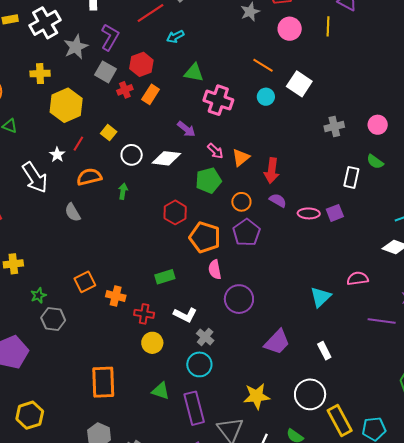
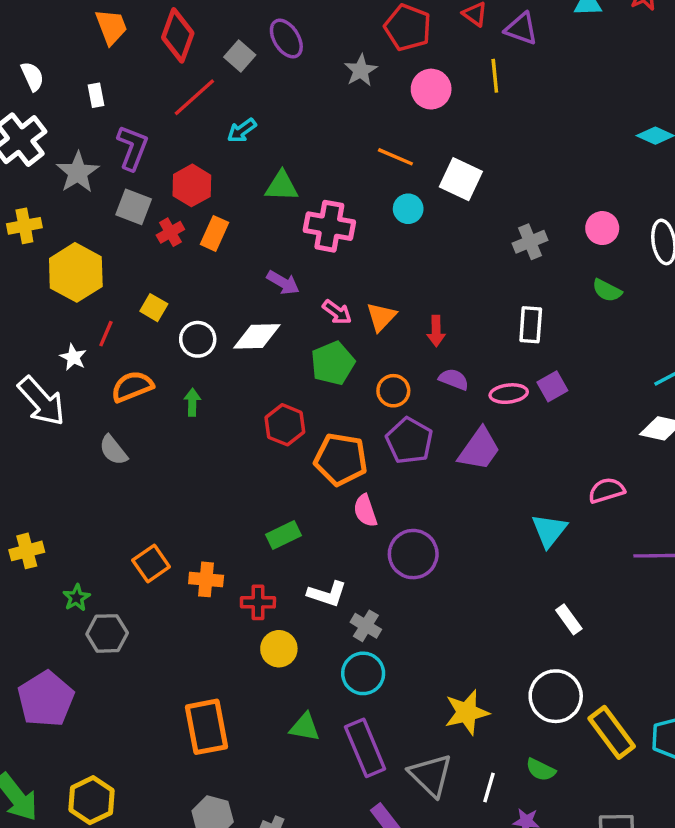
red arrow: (272, 171) -> (436, 331), size x0.7
white rectangle: (351, 177) -> (531, 325), moved
purple trapezoid: (277, 342) -> (479, 449), moved

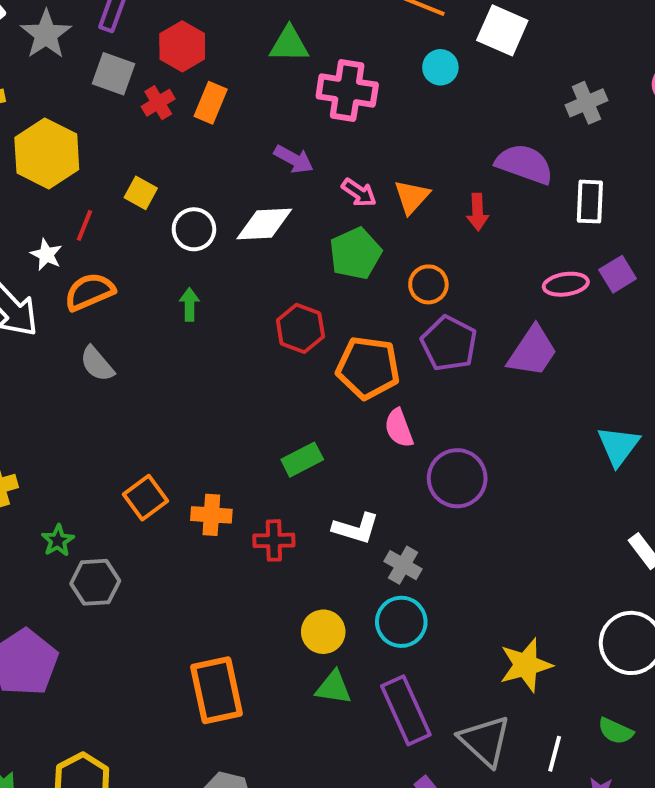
purple semicircle: (454, 379) -> (524, 164), moved, size x1.6
orange semicircle: (132, 387) -> (90, 292), moved
yellow circle: (279, 649) -> (323, 632), moved

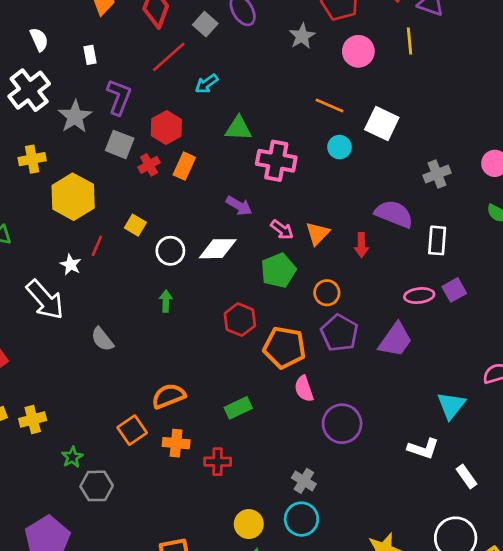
orange semicircle: (90, 292) -> (169, 396), moved
white L-shape: (356, 528) -> (423, 449), moved

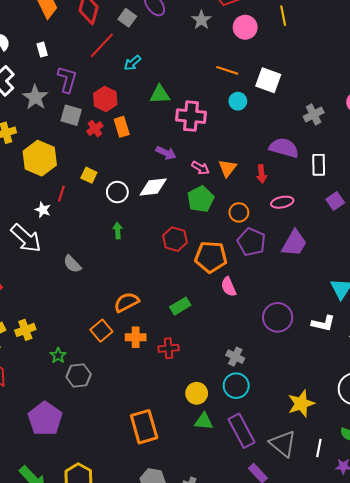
orange rectangle: (184, 166) -> (122, 127), turned -36
pink ellipse: (419, 296) -> (282, 202), moved
purple circle: (342, 424) -> (278, 317), moved

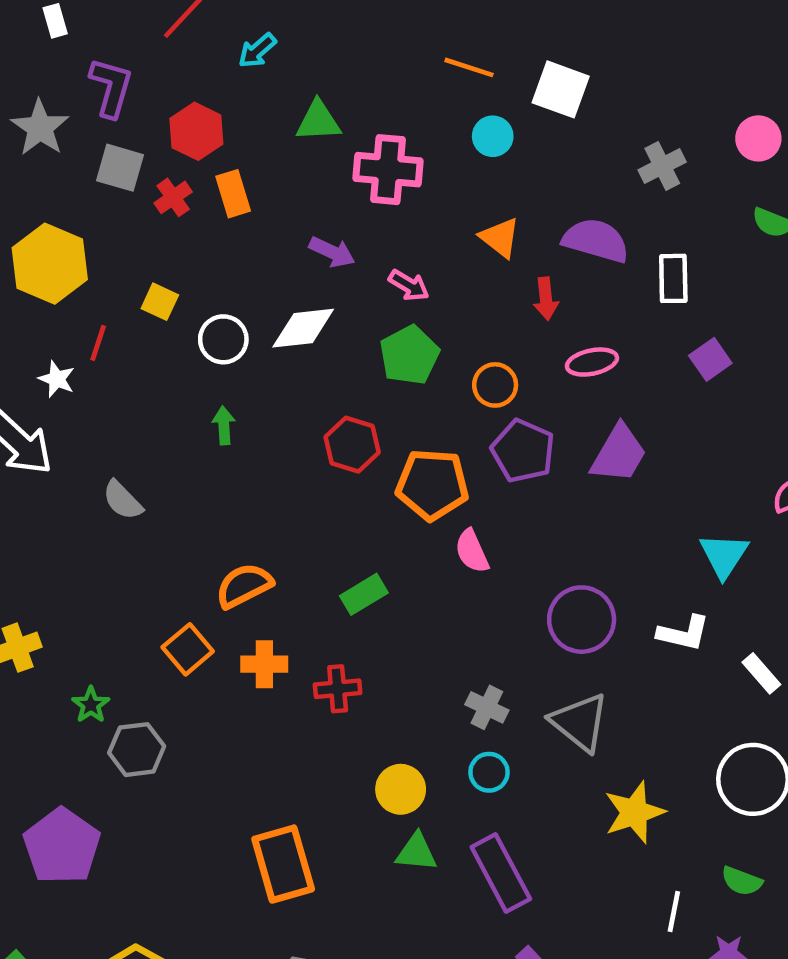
orange triangle: (227, 168) -> (500, 238), moved, turned -30
cyan circle: (236, 386) -> (489, 772), size x0.7
gray triangle: (283, 444) -> (580, 722), moved

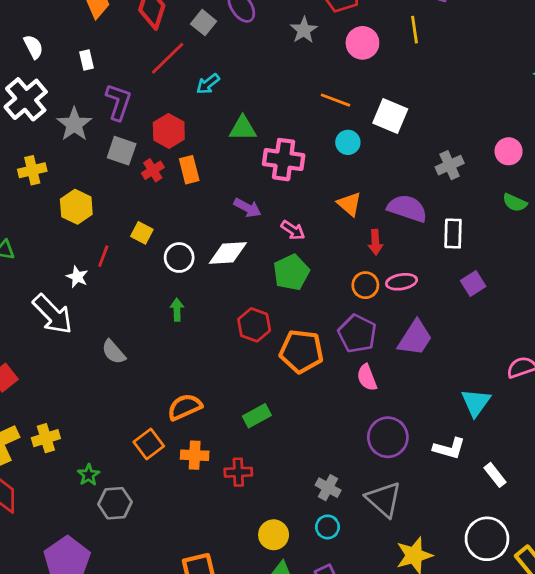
yellow hexagon: (50, 264) -> (76, 207), size x0.7
orange circle: (495, 385) -> (365, 285), moved
pink semicircle: (472, 551) -> (367, 378), moved

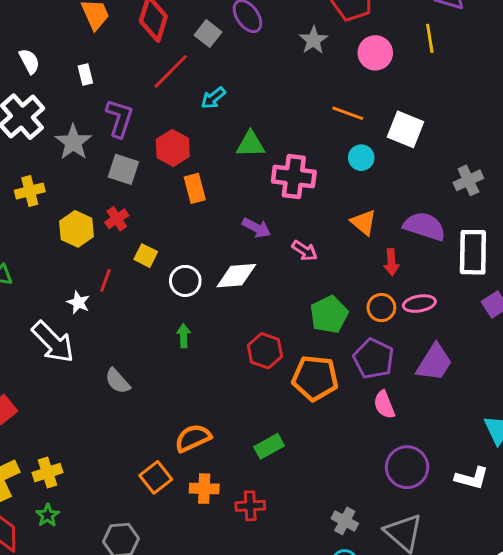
red cross: (153, 170) -> (117, 219), moved
white rectangle: (453, 234) -> (473, 252), size x1.4
green pentagon: (291, 272) -> (329, 315), moved
green star: (89, 475) -> (48, 515), moved

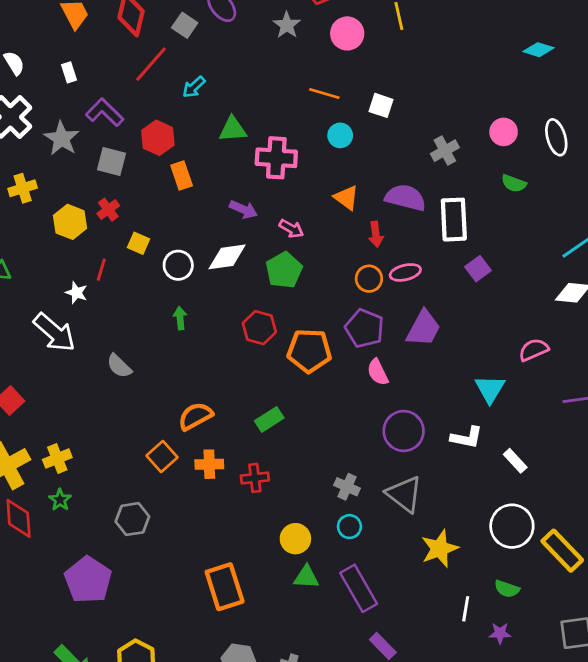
purple L-shape: (119, 118) -> (105, 112), turned -60
white square: (405, 129) -> (381, 105), size x0.7
green pentagon: (329, 315) -> (284, 270), moved

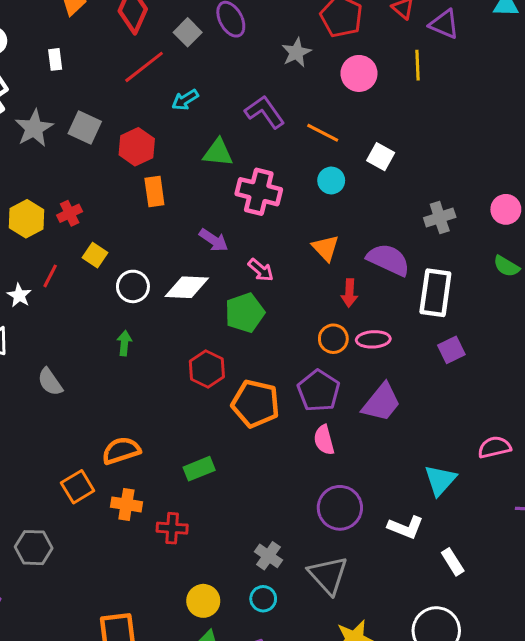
purple L-shape: (105, 112) -> (265, 112), moved
gray square: (112, 162) -> (85, 127), moved

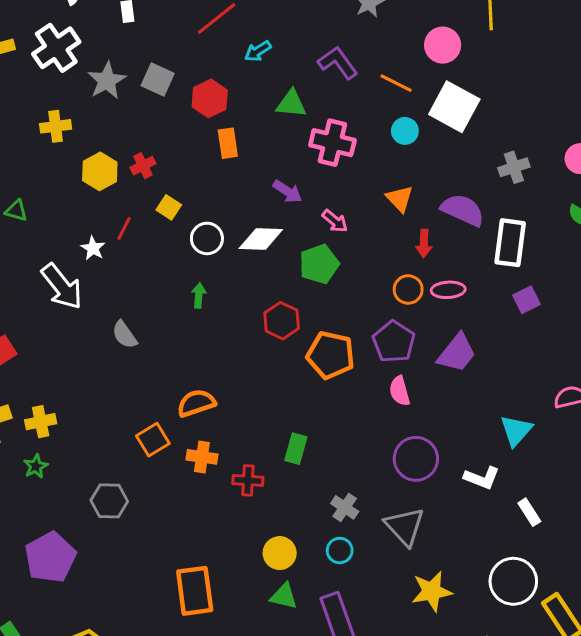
pink circle: (359, 73) -> (443, 45), moved
white square: (381, 157) -> (454, 107), size x1.8
green rectangle: (199, 469) -> (296, 449), moved, turned -52

